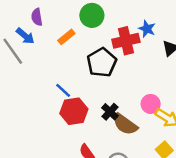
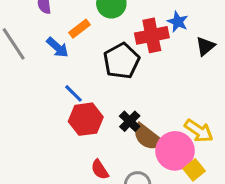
blue arrow: (25, 36) -> (57, 47), moved
pink circle: (151, 104) -> (175, 151), moved, size x1.6

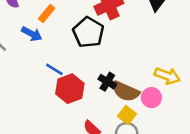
pink circle: (175, 151) -> (151, 98), size x0.6
yellow square: (194, 170) -> (127, 115), moved

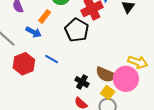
black cross: (107, 82) -> (82, 82), moved
red hexagon: (70, 89) -> (24, 64), moved
pink circle: (151, 98) -> (126, 79), size x1.6

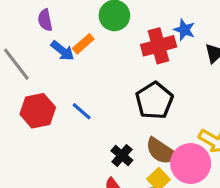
black pentagon: (77, 30) -> (154, 101), moved
blue arrow: (34, 32) -> (63, 51), moved

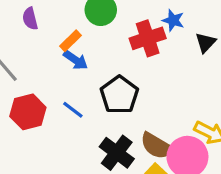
blue arrow: (63, 51) -> (76, 60), moved
black pentagon: (154, 101) -> (119, 95), moved
black cross: (122, 156) -> (117, 153), size x1.5

